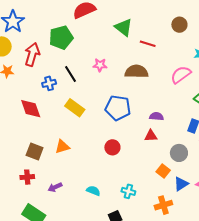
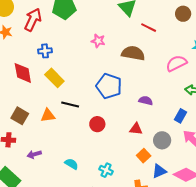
black line: (71, 74) -> (70, 104), moved, turned -54
yellow rectangle: (75, 108) -> (54, 78), moved
red triangle: (151, 136) -> (136, 129), moved

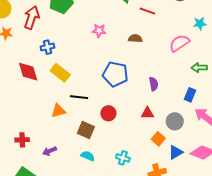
brown semicircle: (133, 53) -> (135, 38), size x0.6
purple semicircle: (146, 101) -> (154, 84), turned 72
brown square: (20, 116) -> (86, 130), moved

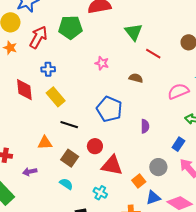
orange triangle: (58, 111) -> (45, 143), moved
red triangle: (147, 113) -> (112, 165), moved, size x1.6

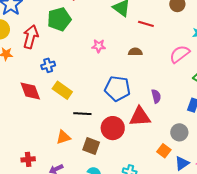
red circle: (95, 146) -> (113, 128), size x1.5
red triangle: (112, 165) -> (140, 117), moved

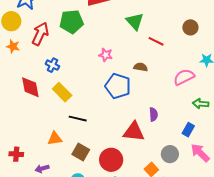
blue cross: (48, 65) -> (52, 65), turned 32
blue pentagon: (117, 89) -> (118, 86), moved
red circle: (113, 128) -> (111, 160), moved

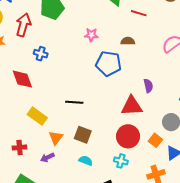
yellow rectangle: (62, 92) -> (37, 116), moved
orange triangle: (55, 139) -> (56, 138), moved, turned -35
red circle: (111, 160) -> (128, 136), moved

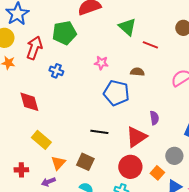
blue cross: (41, 54) -> (56, 71), moved
black line: (74, 102) -> (99, 132), moved
red triangle: (132, 106) -> (136, 137), turned -35

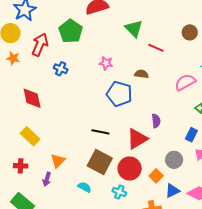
green pentagon: (64, 33) -> (71, 31), turned -30
yellow rectangle: (41, 140) -> (30, 136), moved
brown square: (85, 162) -> (100, 162), moved, size x1.4
purple arrow: (48, 182) -> (47, 179), turned -56

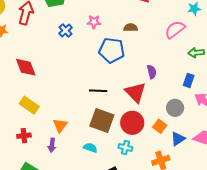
blue cross: (61, 69) -> (66, 30), moved, turned 32
red triangle: (137, 139) -> (135, 92), turned -35

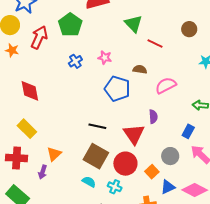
pink semicircle: (175, 30) -> (166, 85), moved
red cross: (24, 136) -> (17, 158), size x1.5
cyan semicircle: (90, 148) -> (89, 182), moved

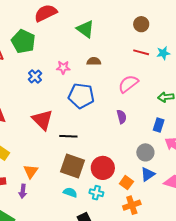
red line: (155, 43) -> (141, 52), moved
brown semicircle: (140, 69) -> (94, 61), moved
red triangle: (134, 134) -> (43, 120), moved
orange square: (152, 172) -> (126, 183), moved
blue triangle: (168, 187) -> (148, 174), moved

